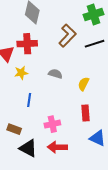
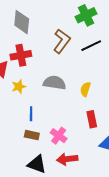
gray semicircle: (55, 74) -> (55, 83), size x1.5
pink cross: (52, 124) -> (59, 136), turned -35
brown rectangle: (14, 129) -> (32, 135), moved

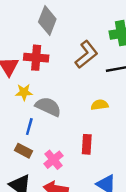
gray semicircle: (55, 83) -> (48, 107), moved
yellow semicircle: (85, 89) -> (100, 105), moved, turned 48
red rectangle: (92, 119) -> (87, 144), moved

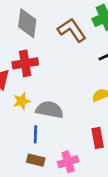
brown L-shape: (86, 54) -> (72, 30), moved, turned -72
pink cross: (53, 160) -> (68, 162), turned 36

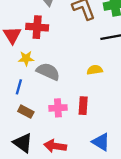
blue line: (35, 134) -> (19, 87), moved
pink cross: (68, 162) -> (58, 108), moved

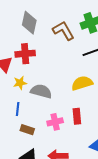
yellow semicircle: (95, 70) -> (82, 83), size x1.5

